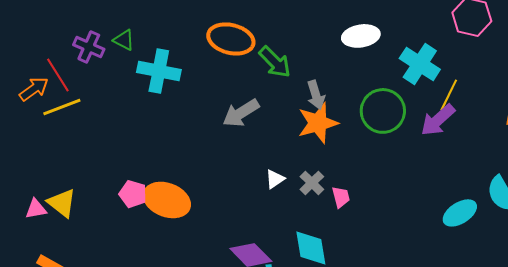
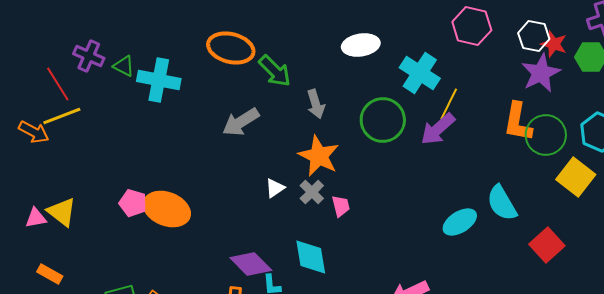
green triangle: (124, 40) -> (124, 66), moved
orange arrow: (34, 89) -> (34, 132), moved, turned 64
orange star: (318, 123) -> (319, 156), moved, turned -30

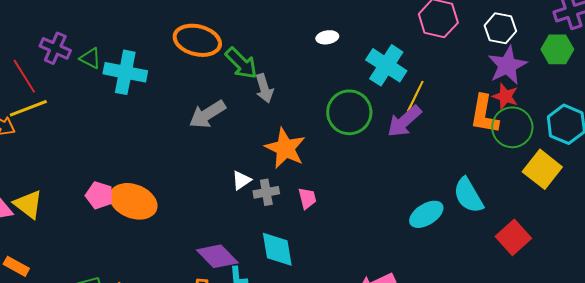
red star: (554, 44) -> (505, 96), moved
white ellipse: (361, 45) -> (327, 37), size x0.6
gray arrow: (316, 104) -> (264, 88), moved
gray cross: (312, 192) -> (266, 192), moved, turned 35

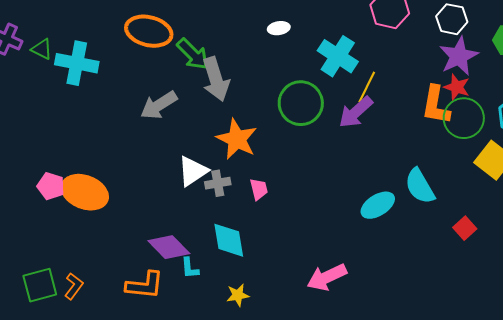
gray arrow: (264, 88) -> (216, 79), size x1.5
white triangle: (241, 180) -> (193, 171), size x1.6
red square: (513, 237) -> (465, 228), size x0.7

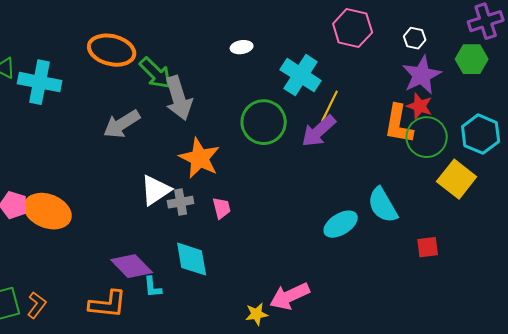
white hexagon: (452, 19) -> (415, 38), size x0.7
red square: (465, 228) -> (428, 247), turned 35
yellow star: (238, 295) -> (257, 314), moved

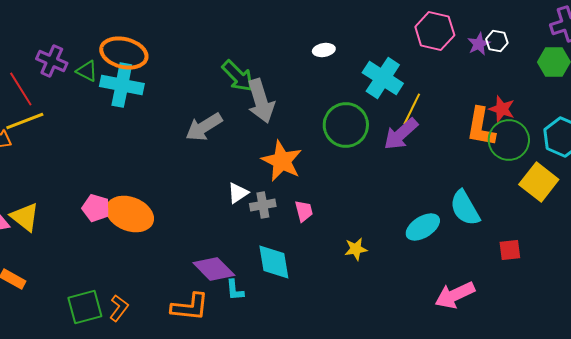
orange ellipse: (112, 50) -> (124, 53), moved
purple star: (422, 75) -> (479, 44), moved, size x0.6
white triangle: (156, 190) -> (238, 193), size x0.7
pink arrow: (290, 296) -> (455, 295), moved
yellow star: (257, 314) -> (356, 249), moved

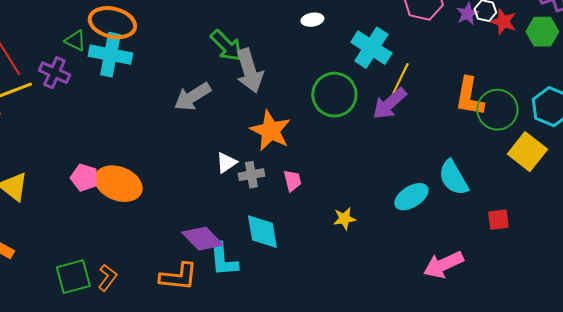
purple cross: (52, 61) -> (54, 73), moved
red star: (502, 109) -> (503, 22), moved
cyan L-shape: (235, 290) -> (223, 260), size x1.6

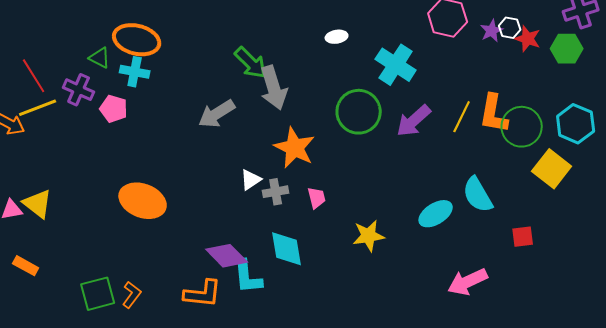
cyan cross: (110, 55) -> (135, 72), size x0.7
yellow line: (400, 79) -> (462, 117), moved
pink pentagon: (84, 178) -> (114, 109), moved
yellow star: (344, 219) -> (369, 236), size x1.4

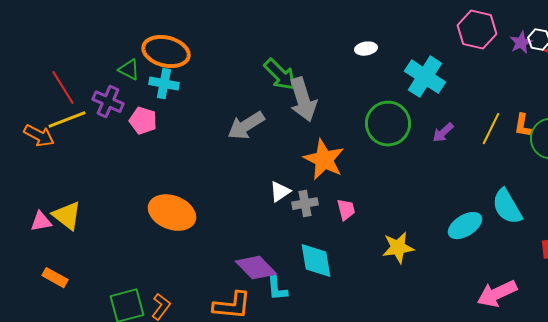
orange L-shape: (494, 114) -> (523, 126), size x0.6
purple arrow: (414, 121) -> (443, 133), size x0.6
cyan L-shape: (248, 277) -> (277, 289), size x0.7

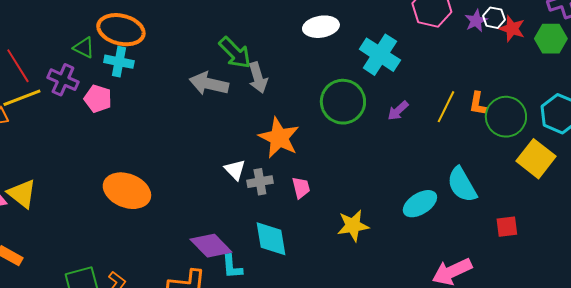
white ellipse: (366, 49) -> (321, 27), size x1.6
gray arrow: (303, 100) -> (258, 78), size x0.7
gray arrow: (246, 126) -> (209, 84), moved, turned 45
white triangle: (280, 192) -> (235, 170), turned -40

